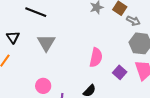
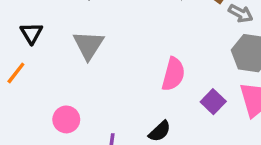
pink circle: (43, 86) -> (66, 119), moved

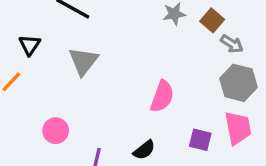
purple square: (213, 102) -> (200, 140), moved, turned -35

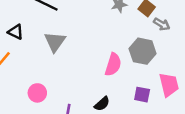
black triangle: (30, 45) -> (16, 32), turned -35
gray hexagon: (238, 83) -> (143, 51), moved

